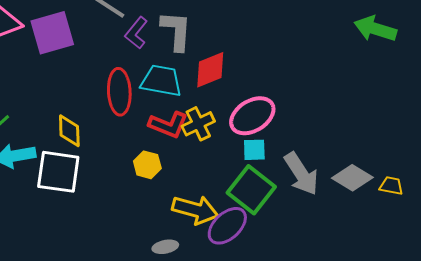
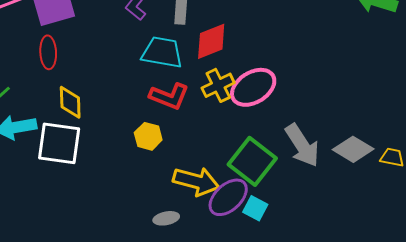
red ellipse: (119, 92) -> (48, 52), moved, size x0.7
yellow cross: (198, 124) -> (218, 85), moved
cyan square: (254, 150) -> (255, 208), moved, turned 30

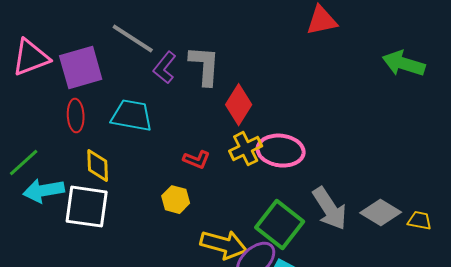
red diamond: (211, 41) -> (239, 105), turned -36
cyan trapezoid: (162, 52) -> (132, 116), moved
pink ellipse: (253, 87) -> (281, 151), turned 39
red L-shape: (169, 96) -> (197, 160), size x0.7

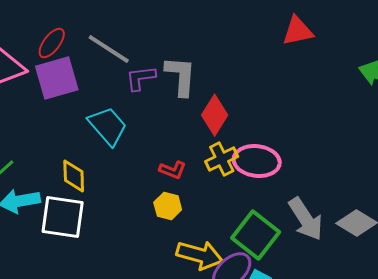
purple L-shape: (165, 68) -> (141, 78), turned 44
red ellipse: (76, 116) -> (52, 43), moved, turned 40
cyan trapezoid: (132, 116) -> (108, 126), turned 39
yellow hexagon: (176, 200) -> (168, 206), moved

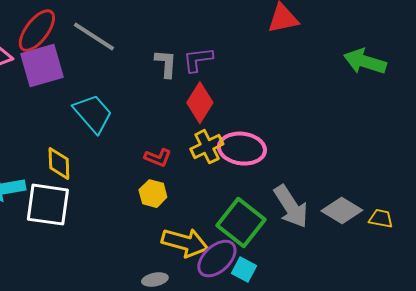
red ellipse: (52, 43) -> (37, 31), size x1.4
gray L-shape: (181, 76) -> (166, 64), size x0.7
purple L-shape: (141, 78) -> (198, 60), moved

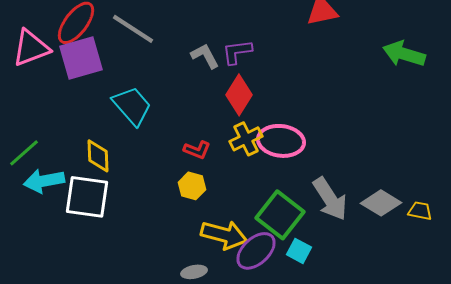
gray L-shape: (166, 64) -> (205, 56), turned -32
cyan square: (244, 270) -> (299, 251), moved

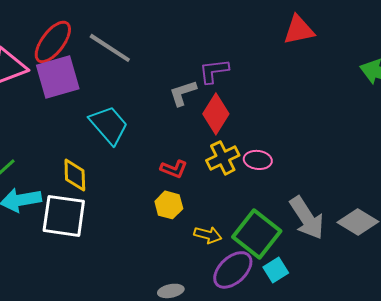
gray L-shape: (205, 56) -> (183, 93), moved, turned -80
pink ellipse: (281, 141) -> (258, 160), size x0.6
yellow arrow: (224, 235) -> (208, 235), moved, size x0.6
cyan square: (299, 251) -> (276, 270), turned 30

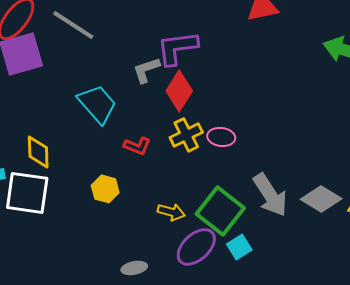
purple L-shape: (214, 71) -> (177, 48), size x1.4
cyan trapezoid: (109, 125) -> (97, 104), moved
yellow hexagon: (169, 205) -> (105, 189), moved

